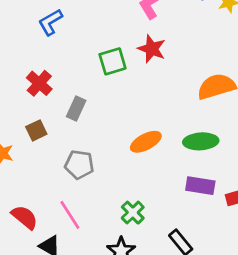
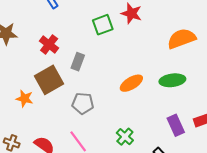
brown square: (36, 130) -> (49, 80), size x1.8
purple rectangle: (200, 186) -> (176, 125), moved, turned 60

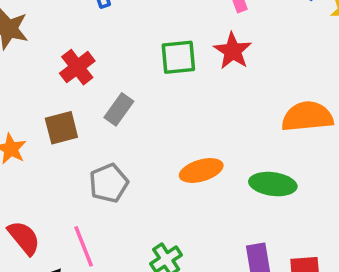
brown square: (49, 80) -> (61, 128), size x0.7
gray pentagon: (83, 103) -> (109, 183), turned 30

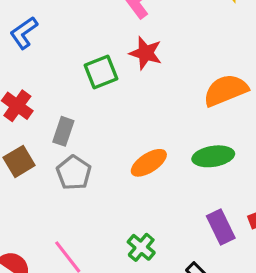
gray pentagon: (109, 183) -> (74, 173), moved

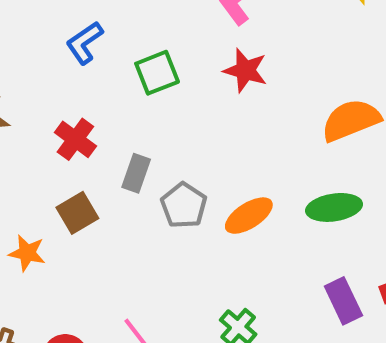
green square: (101, 72) -> (157, 73), moved
gray pentagon: (74, 173) -> (184, 205), moved

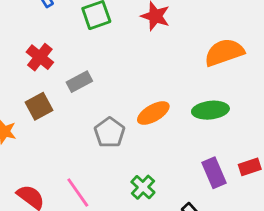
gray rectangle: (136, 173) -> (79, 82), turned 40
gray pentagon: (184, 205) -> (110, 132), moved

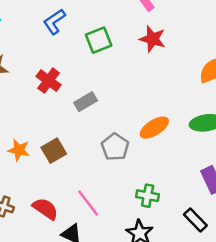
brown square: (39, 106) -> (54, 151), moved
green cross: (143, 187) -> (148, 196), turned -30

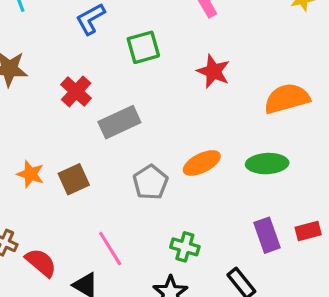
red star: (153, 39) -> (213, 71), moved
gray rectangle: (86, 102) -> (119, 122), size x1.4
red semicircle: (45, 209) -> (41, 263), moved

